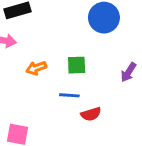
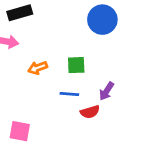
purple arrow: (128, 72) -> (107, 91), moved

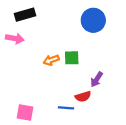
orange arrow: (38, 68) -> (51, 60), moved
blue line: (69, 94) -> (66, 108), moved

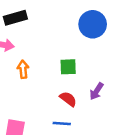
orange arrow: (51, 60) -> (23, 69), moved, turned 105
red semicircle: (83, 97) -> (68, 99), moved, turned -126

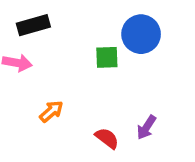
green square: (68, 67) -> (107, 57), moved
orange arrow: (23, 69) -> (51, 111), moved, turned 54

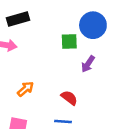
orange arrow: (51, 111) -> (25, 89), moved
purple arrow: (146, 127) -> (88, 64), moved

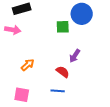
purple arrow: (88, 64) -> (75, 56), moved

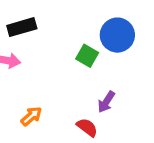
green square: (63, 27) -> (87, 56), turned 32

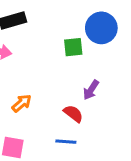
green square: (87, 56) -> (73, 47), turned -36

